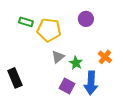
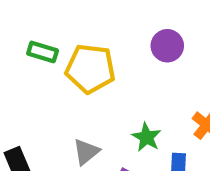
gray triangle: (58, 57) -> (86, 152), moved

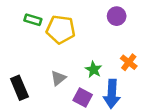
purple circle: (167, 46) -> (117, 16), moved

